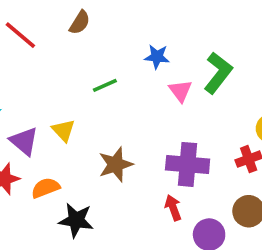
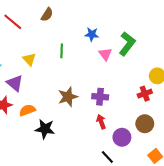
green line: (105, 85) -> (62, 51), turned -64
yellow triangle: (63, 130) -> (29, 59), moved
purple cross: (188, 164) -> (100, 97), moved, size x0.7

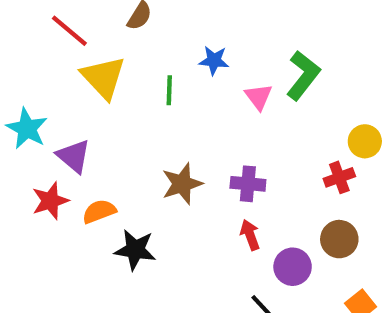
blue star: (92, 34) -> (214, 61), moved
yellow triangle: (29, 59) -> (103, 78), moved, size x1.6

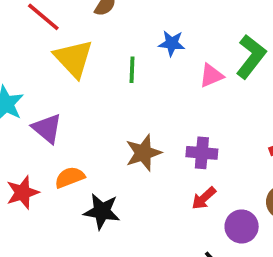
pink triangle: (259, 97) -> (211, 75), turned 44
red star: (50, 201) -> (23, 193), moved
red arrow: (250, 235) -> (204, 198), turned -112

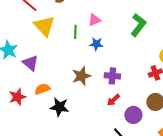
blue star: (172, 43) -> (96, 44), moved
pink triangle: (211, 75) -> (94, 20), moved

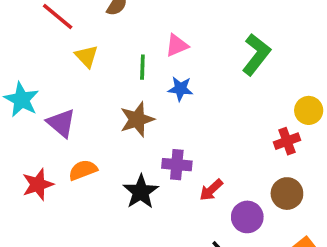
yellow triangle: (44, 26) -> (87, 56), size x0.6
brown star: (81, 76) -> (137, 119), moved
purple cross: (112, 76) -> (177, 165), moved
black star: (59, 107) -> (141, 192), moved, turned 30

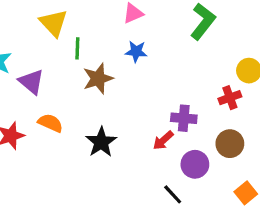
yellow triangle: (87, 56) -> (54, 23), size x1.4
green line: (142, 67) -> (77, 48), moved
purple cross: (177, 165) -> (184, 118), moved
orange semicircle: (83, 170) -> (50, 123), turned 45

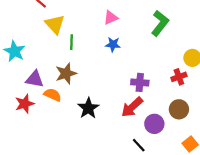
brown star: (98, 79) -> (66, 74), moved
purple triangle: (31, 82) -> (35, 79), moved, turned -30
purple cross: (184, 118) -> (140, 82), moved
red arrow: (163, 140) -> (132, 107), size x1.5

